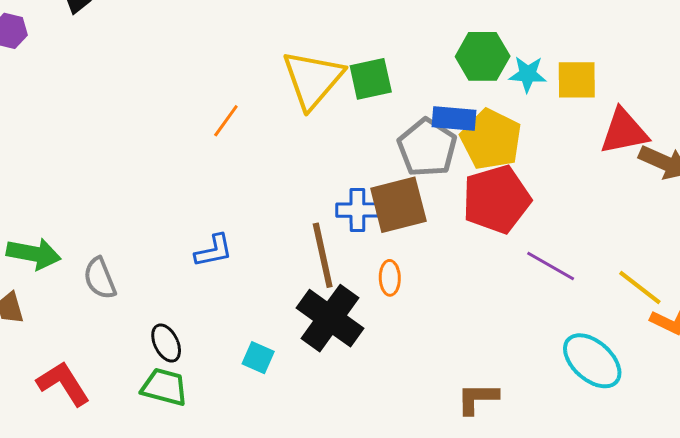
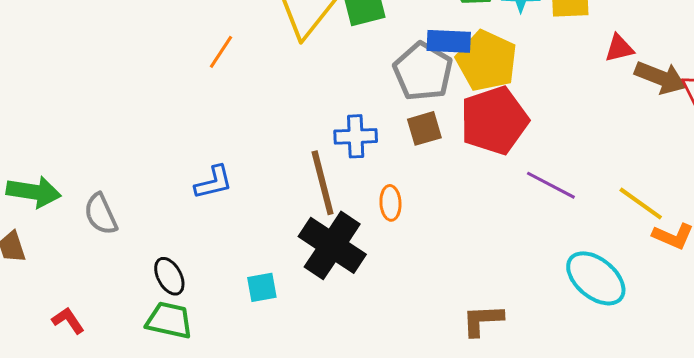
red triangle: (624, 132) -> (619, 48), size x0.6
brown square: (398, 205) -> (424, 128), moved, size x0.6
cyan square: (258, 358) -> (262, 287), turned -32
red L-shape: (63, 384) -> (68, 321), size x0.6

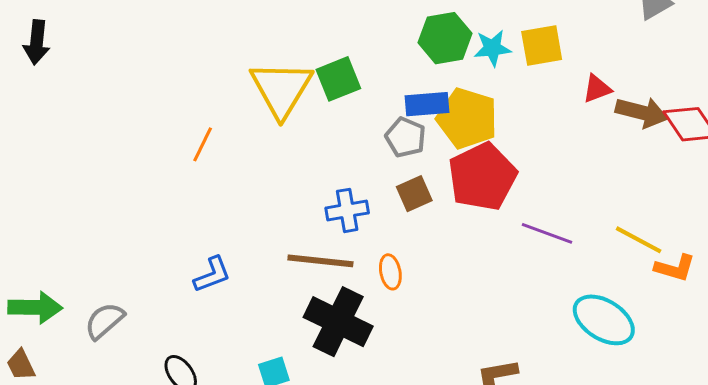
gray pentagon: (423, 71) -> (405, 137), size x0.7
brown line: (323, 183) -> (320, 261), turned -62
gray semicircle: (101, 214) -> (105, 321), turned 81

